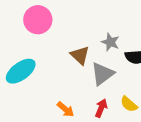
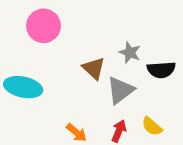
cyan ellipse: (21, 71) -> (23, 87), turned 48

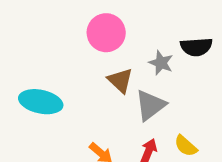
pink circle: (44, 26) -> (106, 33), moved
black semicircle: (161, 70) -> (196, 47), moved

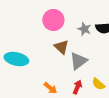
gray star: (161, 63) -> (84, 29), moved

